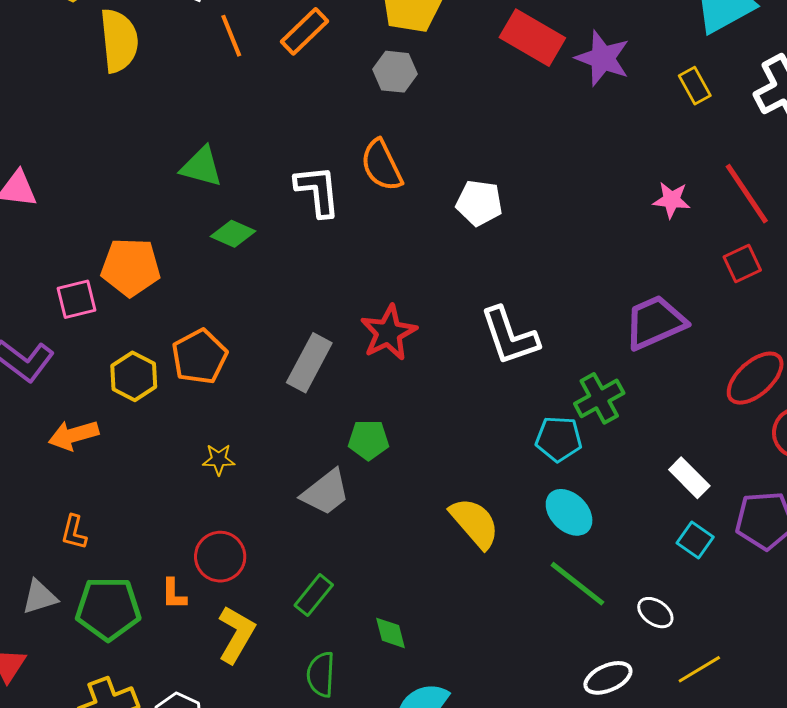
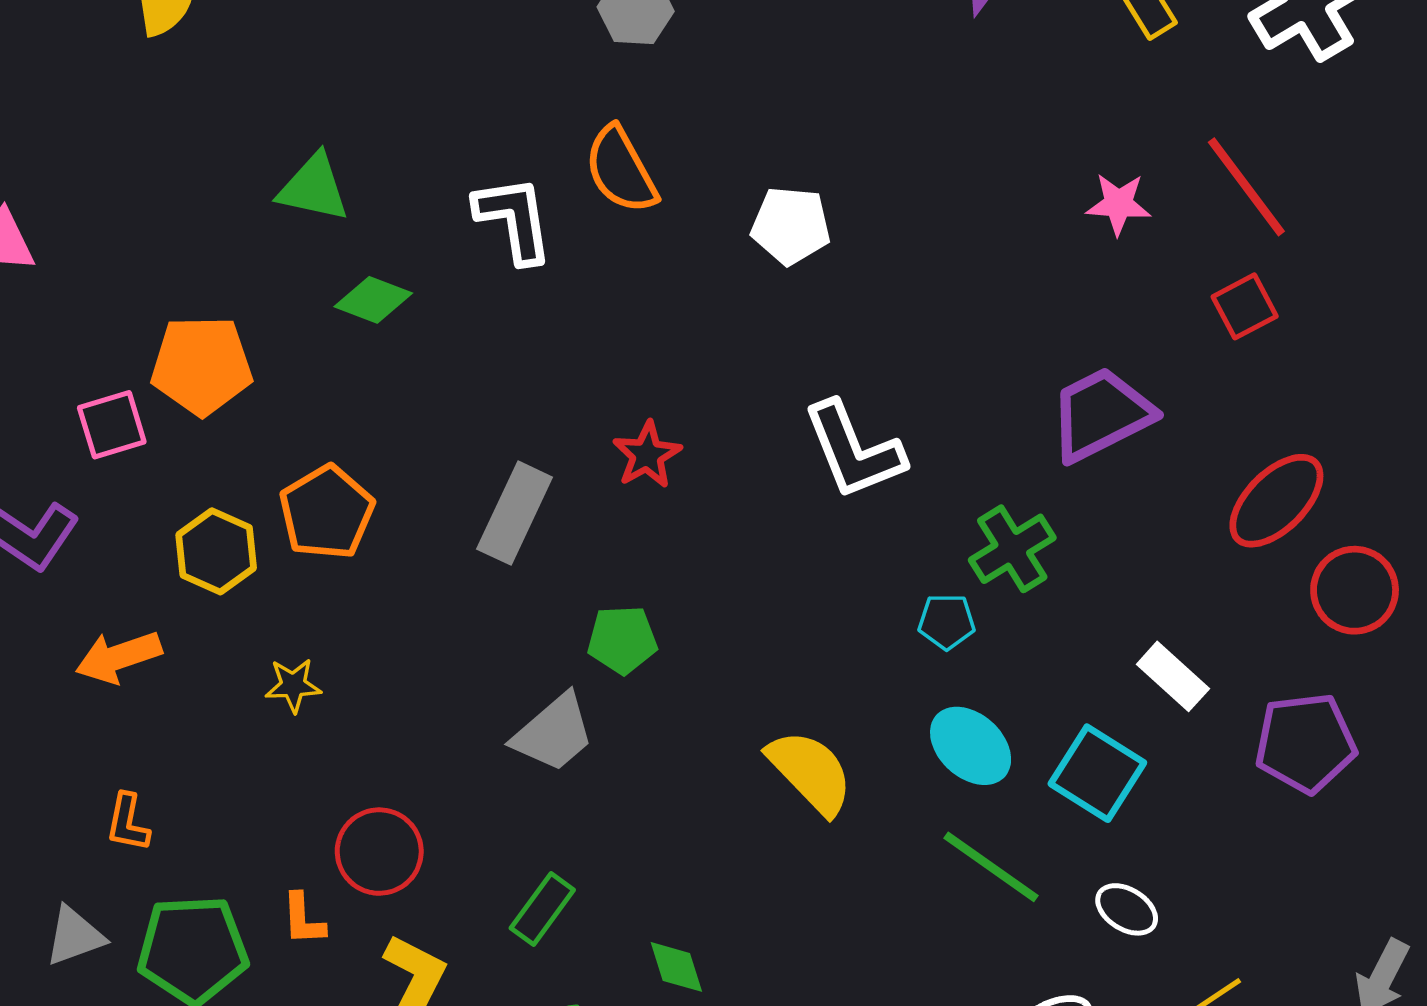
red star: (388, 333) -> (647, 455), size x0.7
cyan pentagon: (559, 439) -> (947, 622), size x0.7
yellow star: (219, 459) -> (293, 685), moved
cyan square: (695, 540) -> (1097, 773), moved, size x1.5

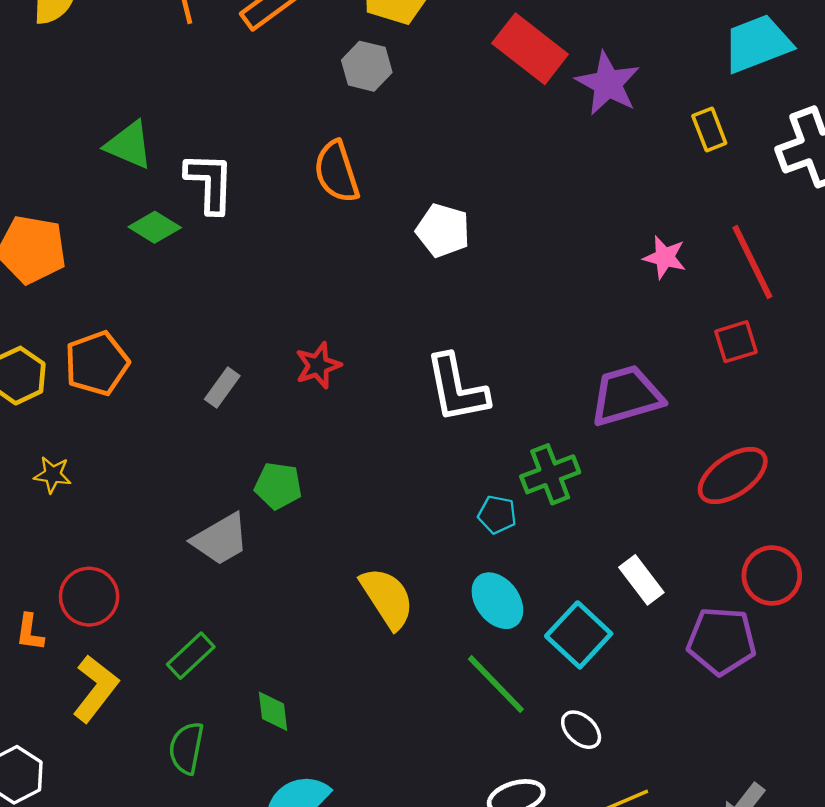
white L-shape: (514, 219) -> (210, 183), moved
gray rectangle: (515, 513) -> (222, 388), size x0.6
red circle: (1355, 590) -> (772, 575), moved

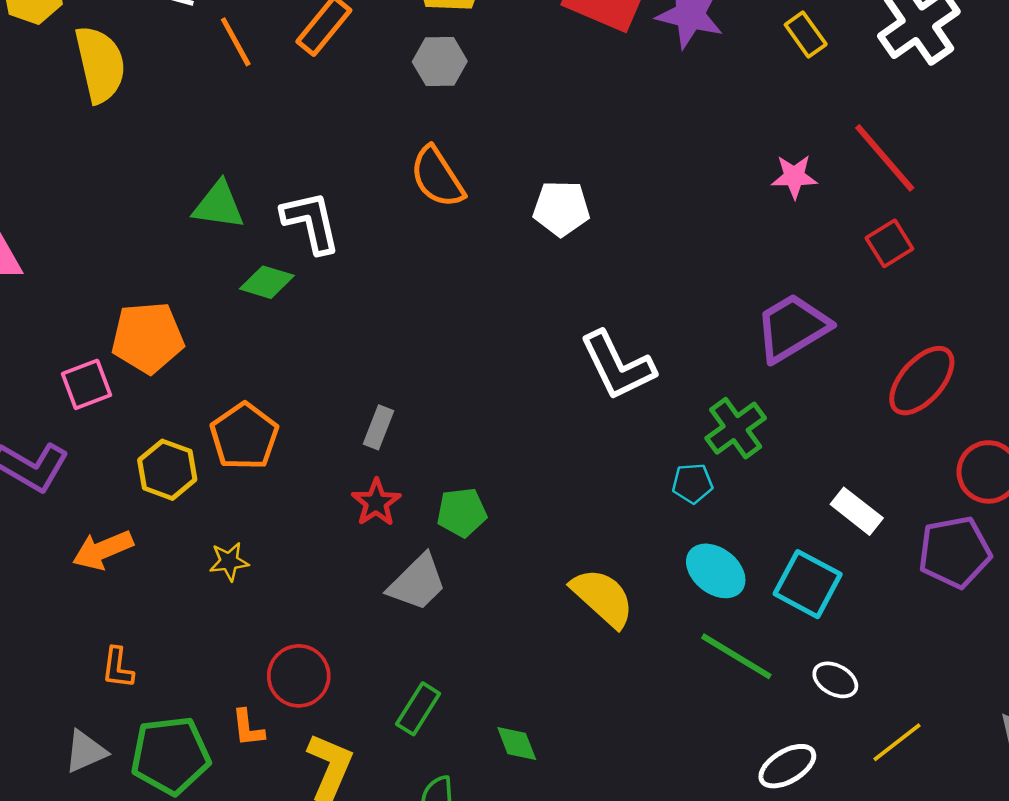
red star: (318, 365) -> (376, 502), moved

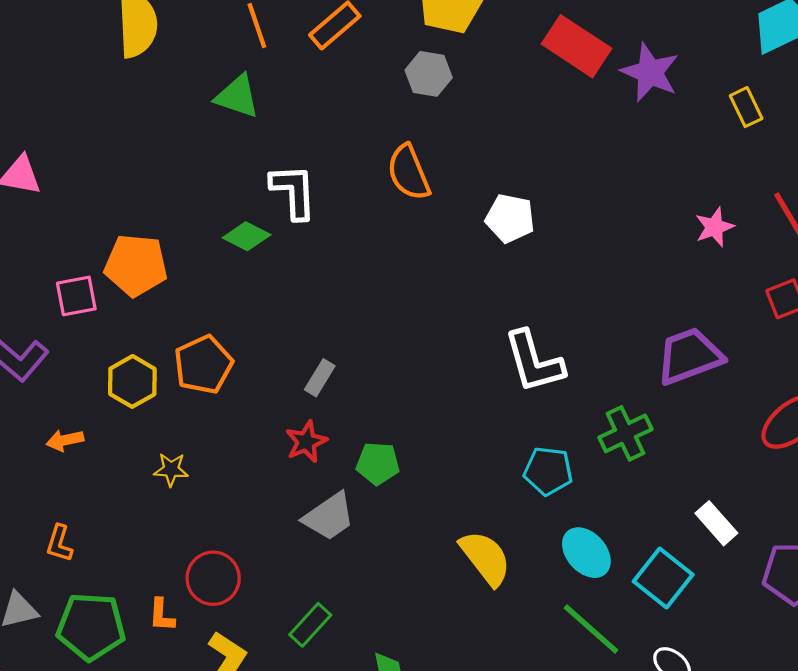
pink star: (794, 177) -> (714, 227), turned -30
green triangle: (219, 205) -> (237, 96), moved
cyan pentagon: (692, 483) -> (548, 471), moved, size x1.4
orange arrow: (103, 550) -> (65, 440), size x0.7

